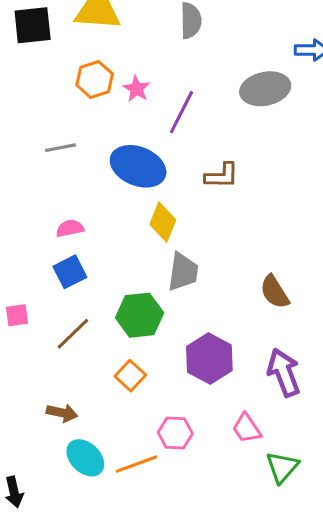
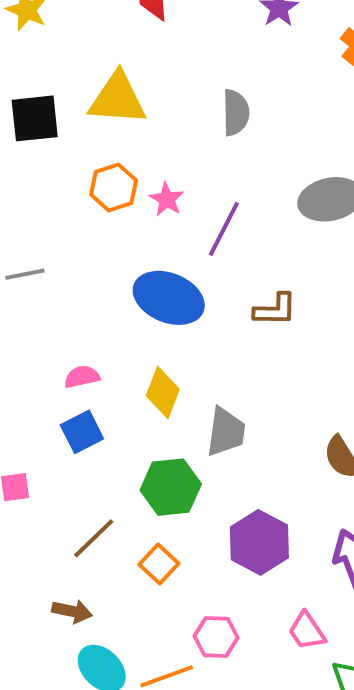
gray line: (61, 148) -> (25, 274), moved
yellow diamond: (163, 222) -> (163, 392), moved
brown line: (73, 334) -> (94, 538), moved

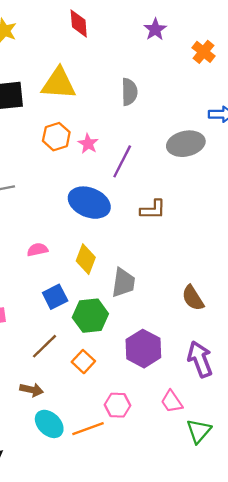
blue square: (82, 432) -> (55, 297), moved

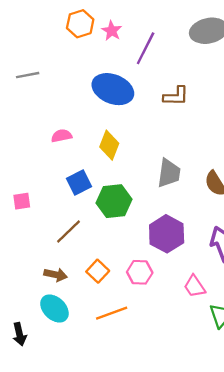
gray trapezoid: (123, 283) -> (169, 173), moved
orange square: (83, 362) -> (98, 271), moved
pink hexagon: (118, 405) -> (140, 272), moved
cyan ellipse: (49, 424) -> (54, 309), moved

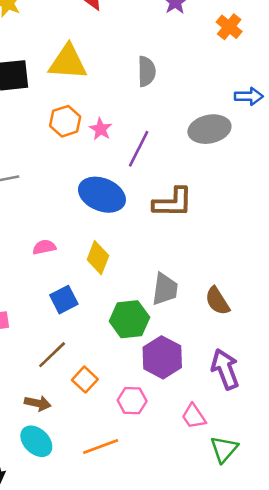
brown L-shape: (176, 96) -> (173, 203), size x1.4
green hexagon: (114, 201) -> (129, 319), moved
orange square: (98, 271) -> (85, 380), moved

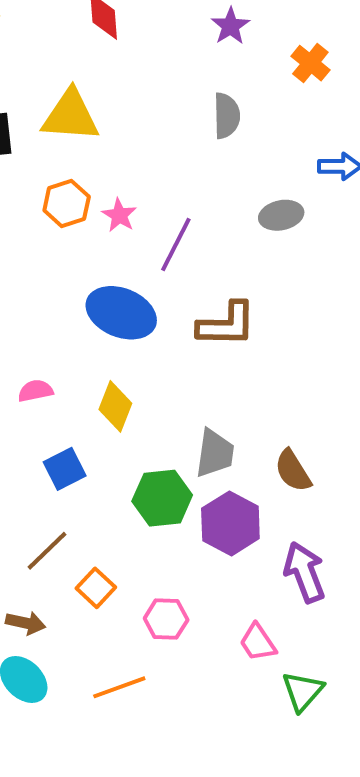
gray semicircle: (147, 71) -> (227, 116), moved
gray ellipse: (209, 129) -> (281, 215), size x0.7
purple hexagon: (162, 357) -> (230, 523), moved

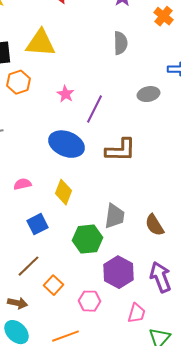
orange hexagon: (67, 204) -> (18, 82), moved
purple hexagon: (230, 523) -> (118, 272), moved
pink trapezoid: (258, 642) -> (136, 313), turned -130

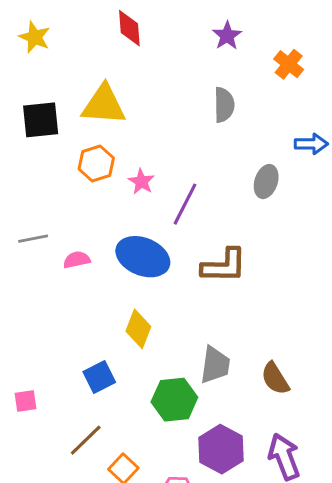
orange hexagon: (18, 82) -> (96, 163), moved
gray ellipse: (148, 94) -> (266, 182), turned -60
pink semicircle: (22, 184) -> (77, 260), moved

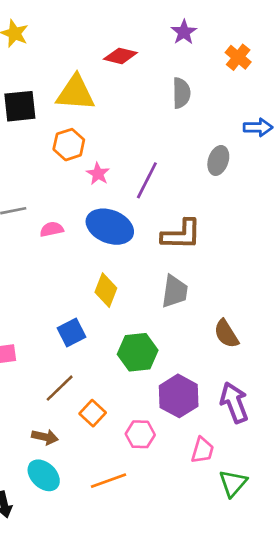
red diamond: (129, 28) -> (120, 56), moved, turned -72
pink star: (141, 182) -> (98, 174), moved
gray trapezoid: (215, 365) -> (175, 291), moved

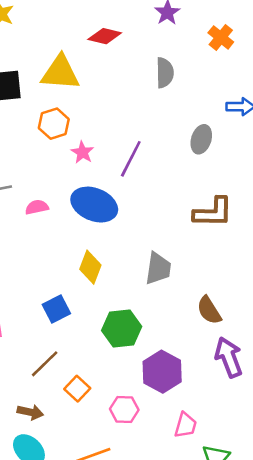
brown L-shape: (181, 235) -> (213, 212), moved
purple arrow: (234, 403) -> (229, 357), moved

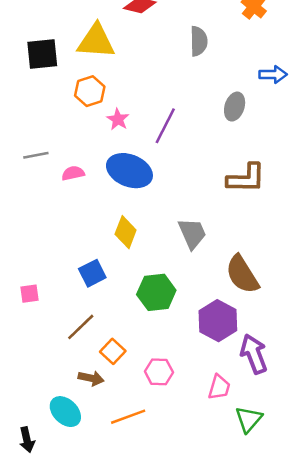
gray trapezoid: (158, 268) -> (192, 233), turned -32
brown semicircle: (209, 310) -> (242, 274), size x1.4
purple arrow: (229, 357) -> (254, 354), moved
purple hexagon: (162, 372) -> (218, 321), moved
brown arrow: (30, 412) -> (91, 378), moved

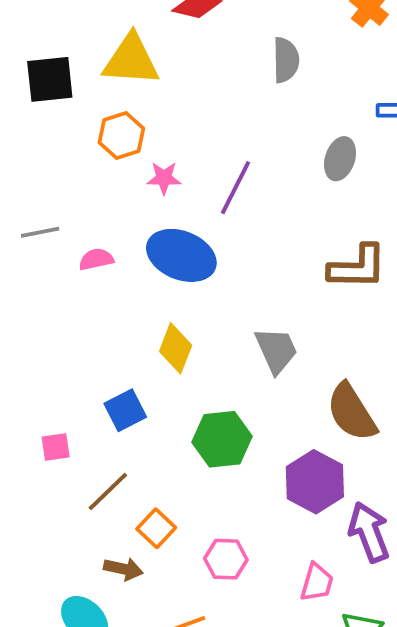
pink star: (118, 119) -> (164, 178), turned -30
pink square: (29, 294) -> (56, 447), moved

